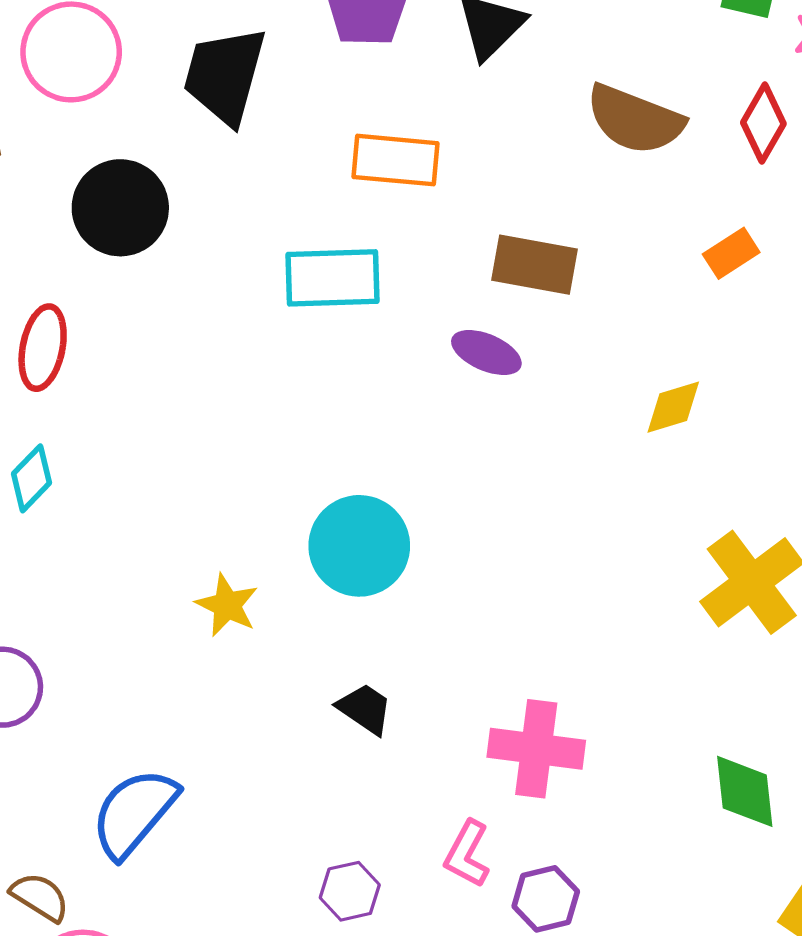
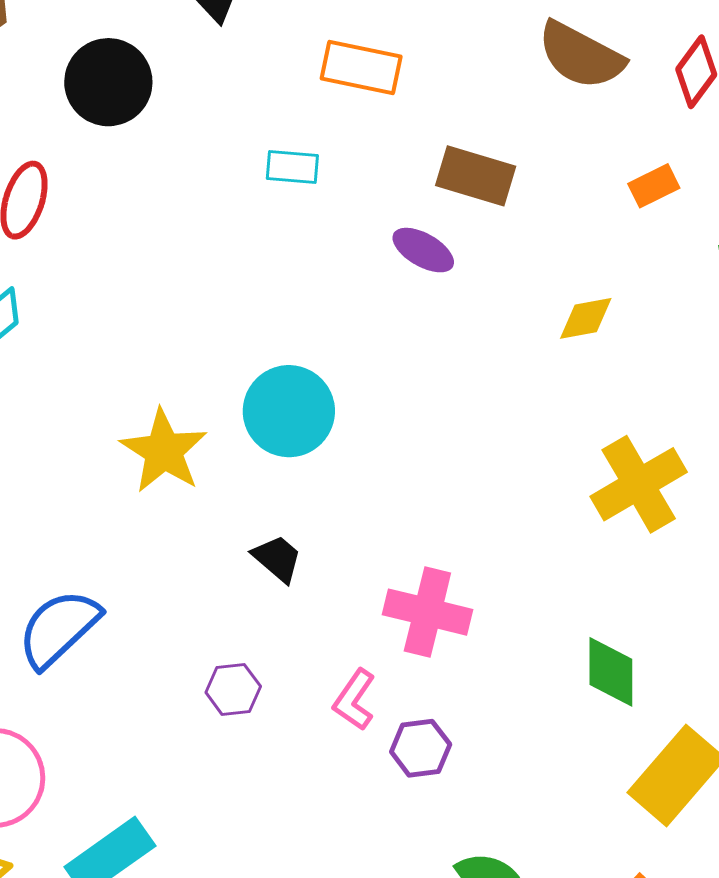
cyan rectangle: (333, 278) -> (292, 167), size x0.6
yellow star: (227, 605) -> (164, 451), size x1.5
purple hexagon: (350, 891) -> (233, 689), moved

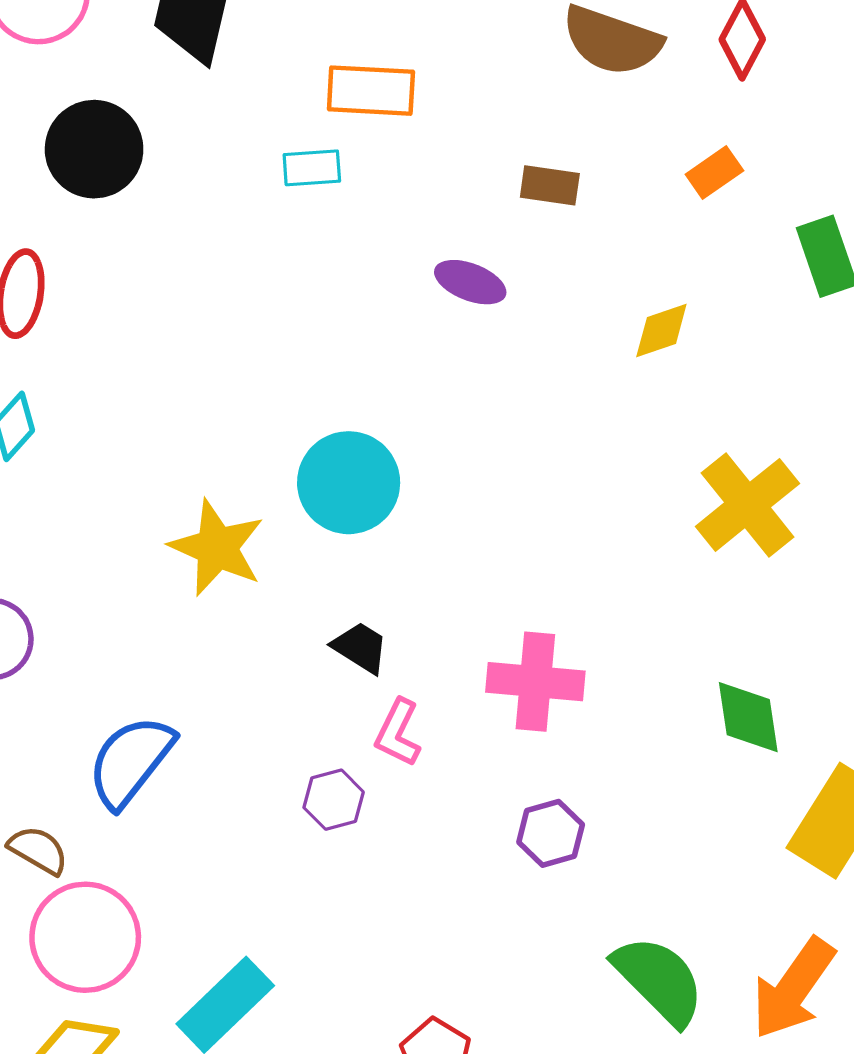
cyan rectangle: (292, 167) -> (312, 168), moved
brown rectangle: (476, 176) -> (550, 185), moved, size x0.7
pink L-shape: (354, 700) -> (398, 733), moved

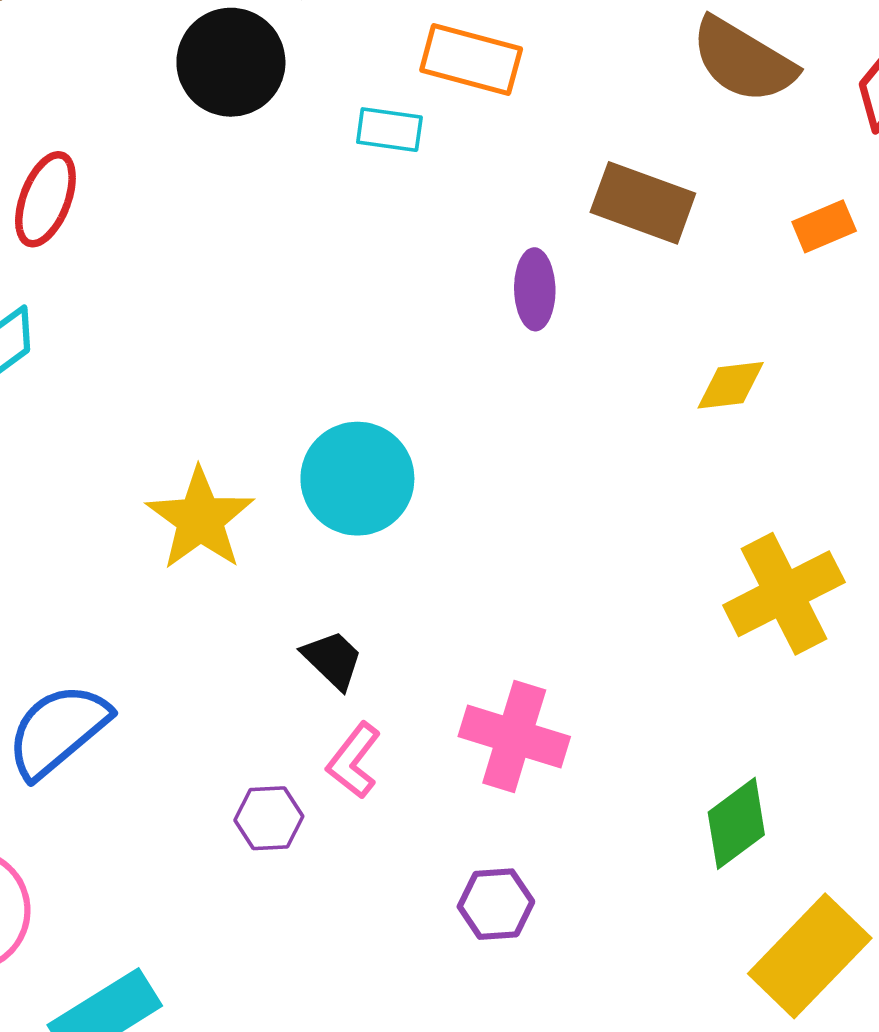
black circle: (94, 149) -> (231, 62), moved
brown rectangle: (550, 185) -> (643, 203), size x1.5
purple ellipse: (470, 282) -> (535, 289), turned 56
green diamond: (748, 717) -> (736, 823), turned 50

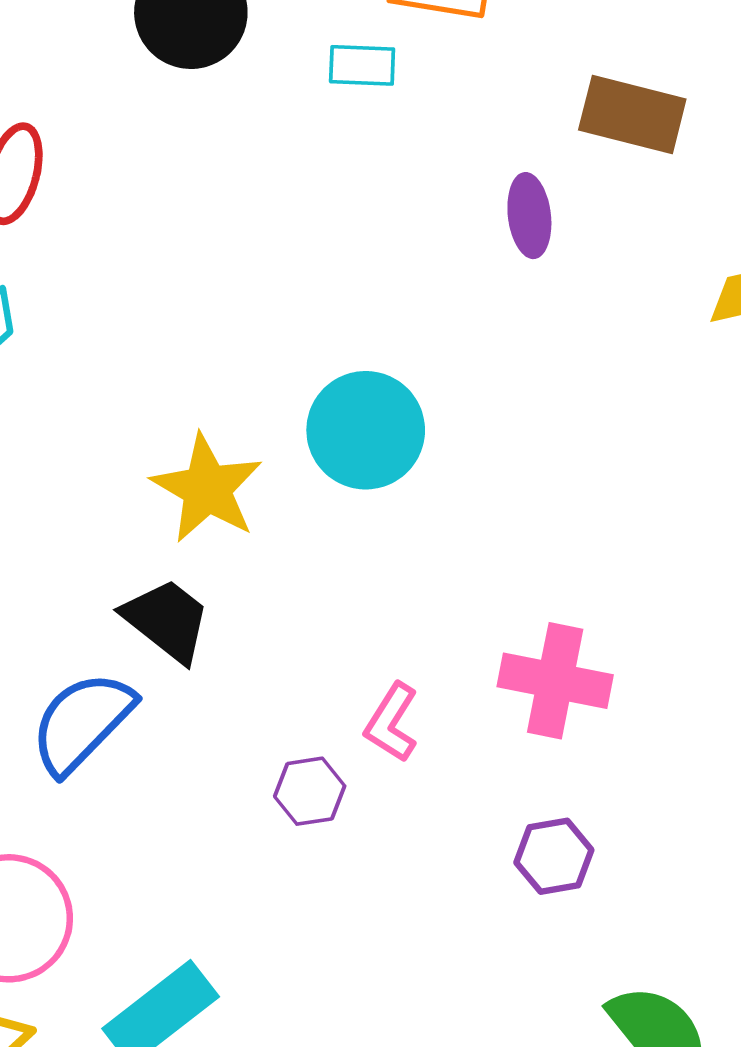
black trapezoid: (333, 660) -> (167, 620), moved, size x1.4

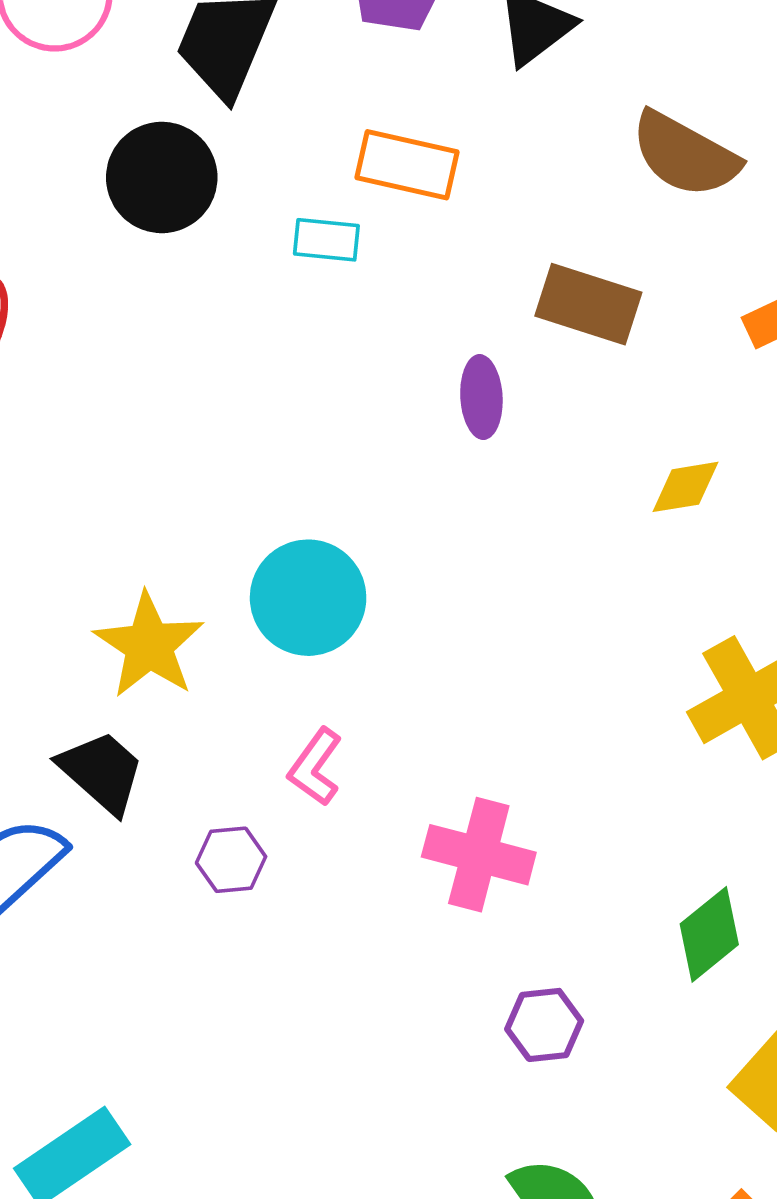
pink L-shape: (392, 723) -> (315, 767), moved
purple hexagon: (310, 791) -> (231, 860), moved
purple hexagon: (554, 856) -> (544, 1025), moved

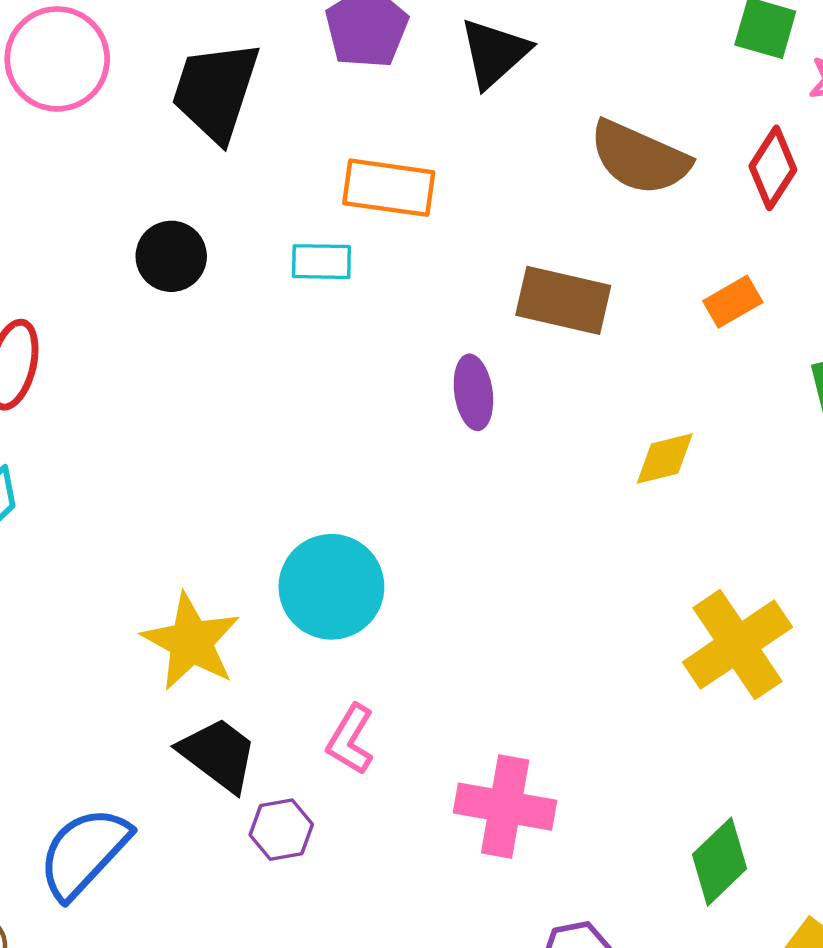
black circle: (162, 177) -> (171, 256), moved, size x0.7
black trapezoid: (102, 772) -> (218, 755), moved

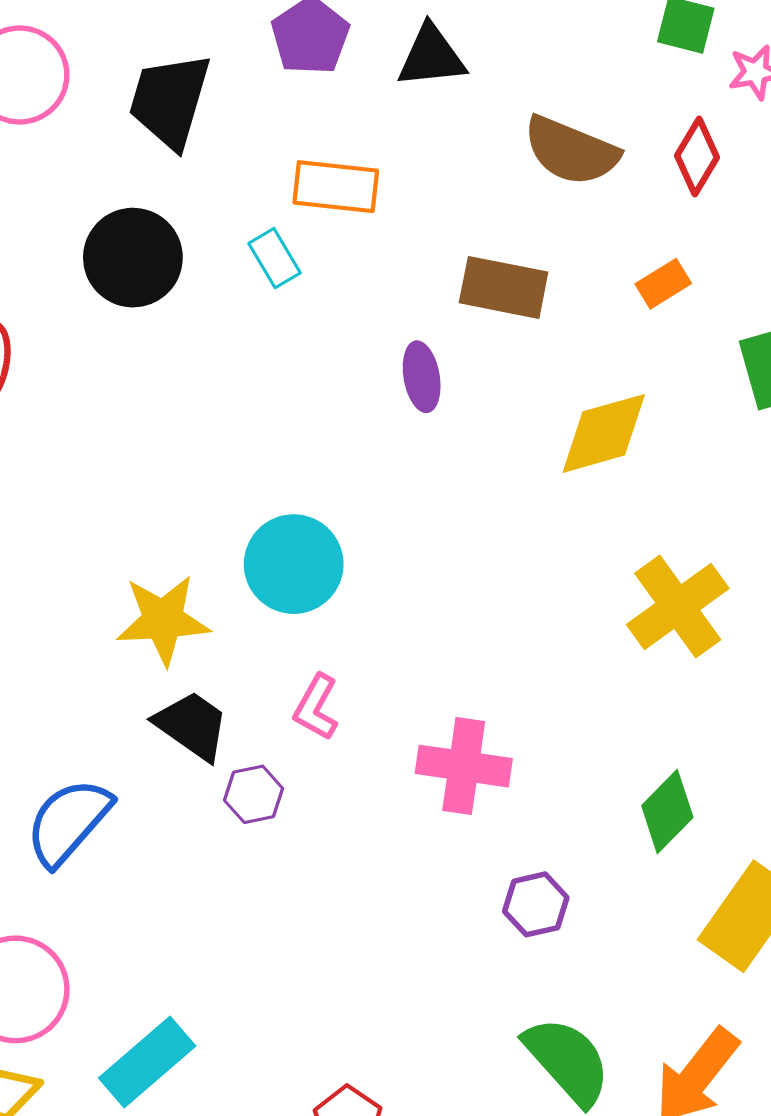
black triangle: (494, 53) -> (431, 56), turned 38
black circle: (171, 256) -> (133, 258), size x1.5
cyan rectangle: (321, 262) -> (275, 258), turned 60
yellow diamond: (665, 459) -> (604, 433), size x1.6
yellow star: (191, 642) -> (163, 620), turned -30

